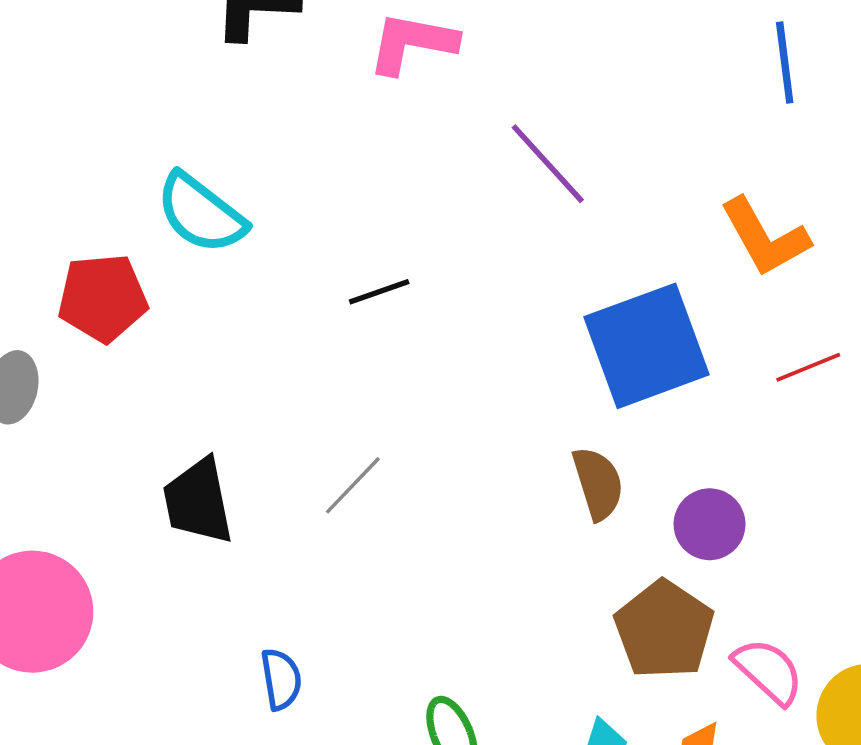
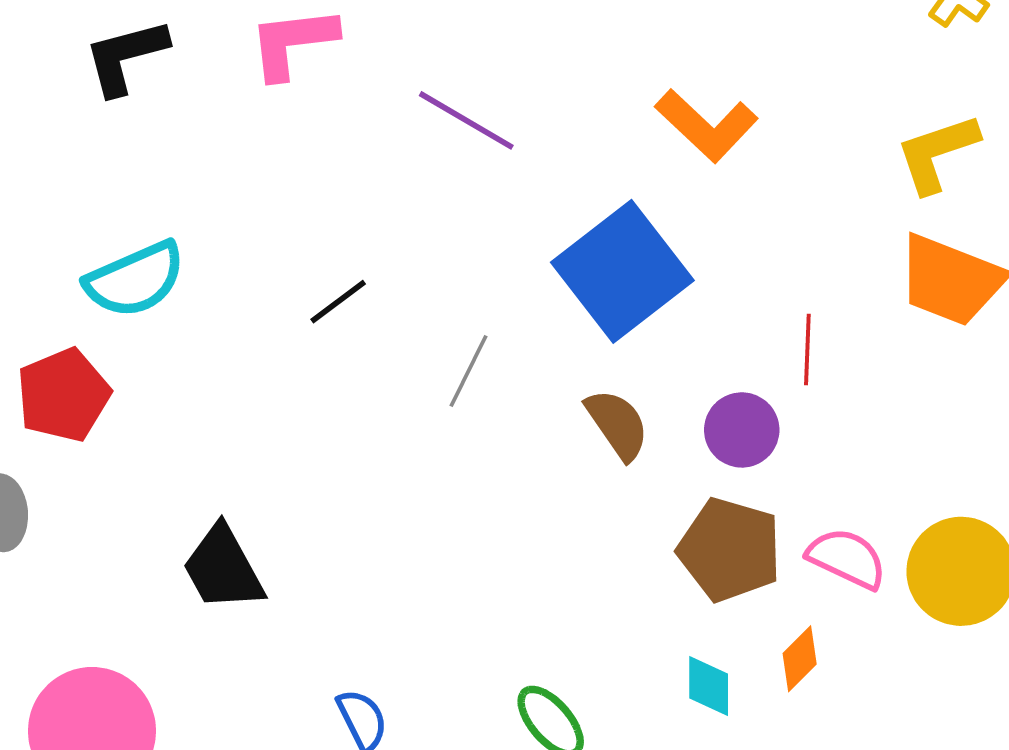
cyan semicircle: (201, 213) -> (135, 279), turned -44
red line: (808, 367) -> (807, 350), moved, turned -48
gray line: (353, 485) -> (468, 371), moved

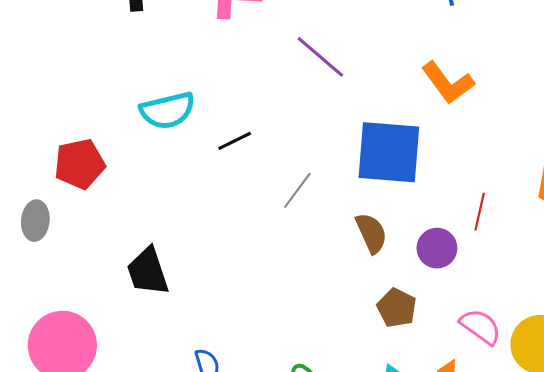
blue square: (622, 271) -> (389, 152), turned 32
cyan semicircle: (135, 279) -> (167, 110), moved
brown pentagon: (730, 550) -> (397, 308), moved, size x0.7

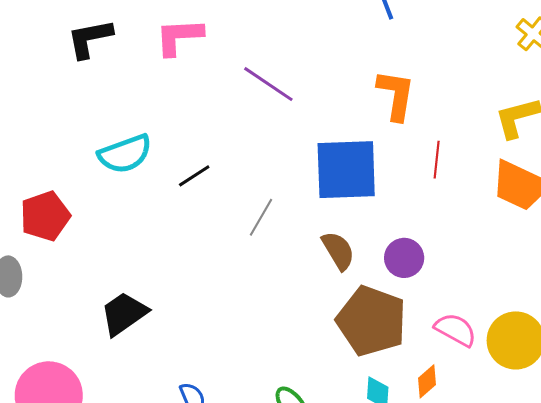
orange L-shape: (448, 83) -> (396, 95), turned -128
red line: (480, 212) -> (437, 160), moved
black trapezoid: (148, 271) -> (124, 314), turned 80
brown pentagon: (397, 308) -> (371, 321), size x1.8

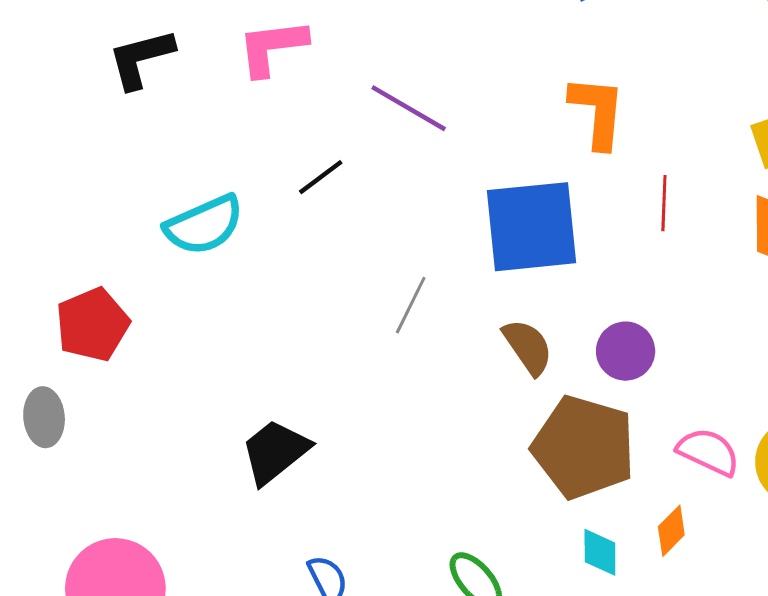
black line: (194, 176) -> (321, 177), moved
black trapezoid: (124, 314) -> (275, 452), moved

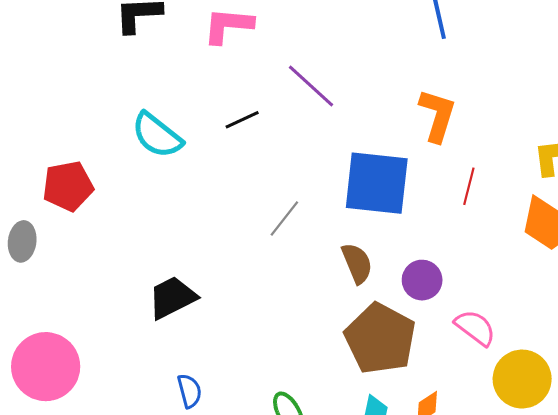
cyan semicircle: (204, 225) -> (157, 135), turned 50
pink semicircle: (708, 452) -> (475, 328), moved

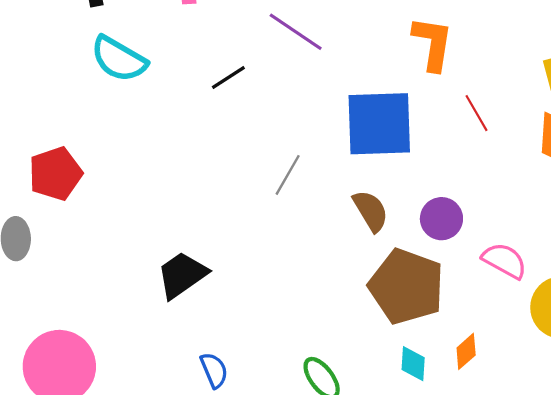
cyan semicircle: (157, 135) -> (119, 59), moved
red line: (469, 186) -> (477, 113), turned -36

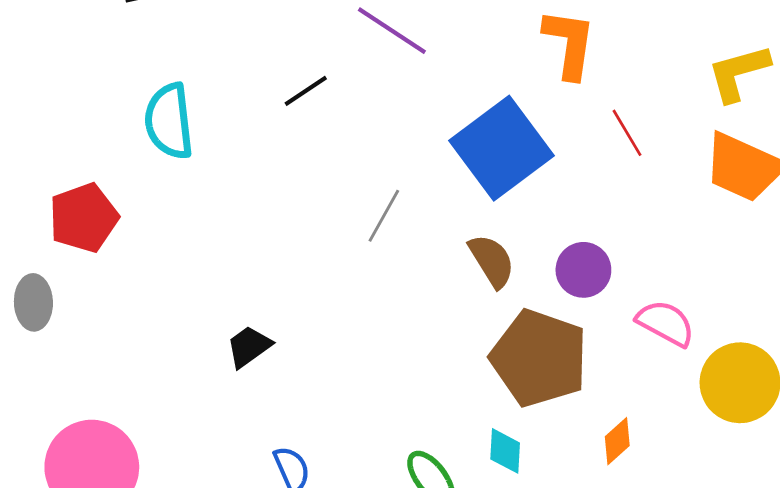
cyan semicircle: (119, 59) -> (169, 121), moved, turned 54
blue square: (379, 124) -> (501, 148), turned -34
black trapezoid: (182, 275) -> (249, 347), size x0.7
cyan diamond: (413, 364) -> (505, 451), moved

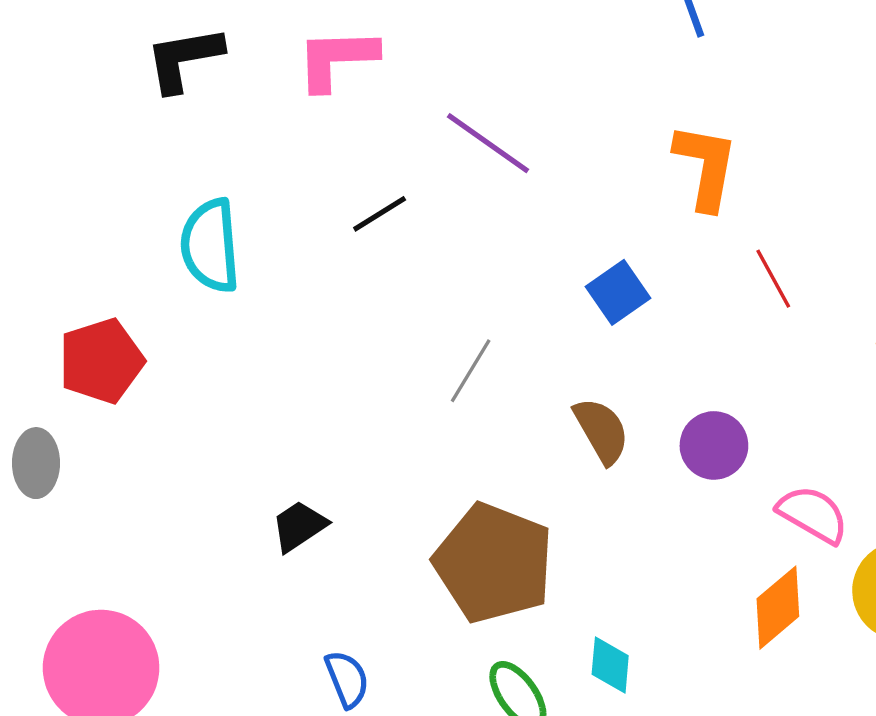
blue square: (501, 148) -> (618, 292), size x0.5
brown pentagon: (539, 358) -> (494, 563), moved
orange diamond: (617, 441) -> (778, 608), moved, size x1.4

